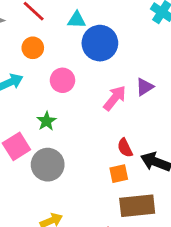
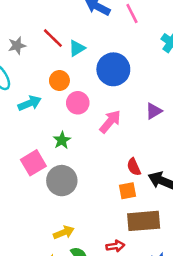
cyan triangle: (77, 20) -> (77, 48), moved, turned -36
orange circle: (33, 48) -> (59, 81), moved
pink arrow: (115, 98) -> (110, 122), moved

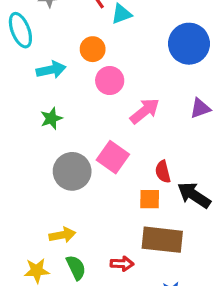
blue circle: (113, 69) -> (189, 44), moved
green star: (62, 140) -> (51, 118), moved
pink square: (33, 163) -> (113, 157), moved, turned -35

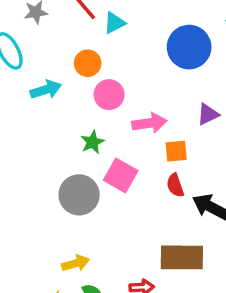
pink arrow: (145, 111) -> (149, 123), turned 36
green star: (51, 118) -> (92, 142), moved
orange square: (150, 199) -> (176, 151), moved

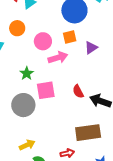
pink circle: (109, 95) -> (43, 41), moved
orange square: (176, 151) -> (70, 37), moved
pink square: (121, 175) -> (46, 90), turned -30

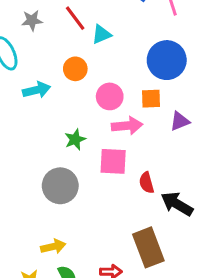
pink square: (46, 90) -> (113, 161), moved
brown rectangle: (88, 133) -> (148, 247), turned 65

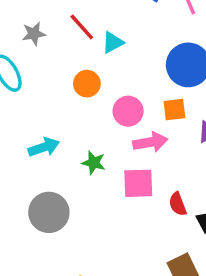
cyan arrow: (37, 90) -> (44, 147), moved
green star: (75, 139) -> (94, 163), turned -30
gray circle: (60, 186) -> (49, 212), moved

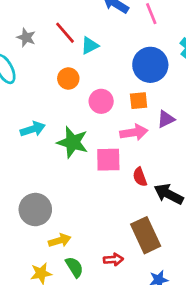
gray star: (34, 34) -> (26, 37), turned 30
pink arrow: (150, 142) -> (134, 132), moved
green star: (94, 163) -> (73, 142), size x1.6
gray circle: (49, 212) -> (35, 210), moved

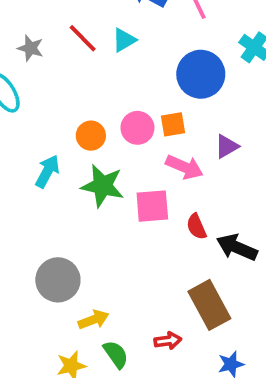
cyan triangle: (90, 46) -> (124, 40), moved
orange circle: (68, 78) -> (91, 136), moved
orange square: (139, 101) -> (173, 124), moved
cyan arrow: (33, 129) -> (47, 171), turned -40
pink arrow: (134, 132) -> (184, 167), turned 36

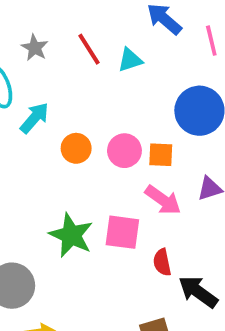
cyan arrow: (47, 171) -> (34, 118), moved
green star: (103, 186) -> (71, 235), moved

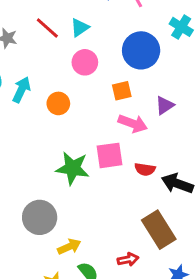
pink circle: (124, 151) -> (85, 62), moved
red semicircle: (162, 262) -> (145, 169), turned -54

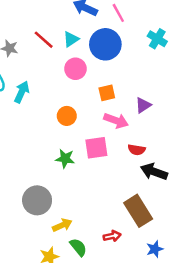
blue circle: (141, 50) -> (105, 44), moved
orange circle: (58, 103) -> (67, 116), moved
green star: (73, 168) -> (65, 159), size x0.7
red semicircle: (145, 169) -> (137, 150), moved

